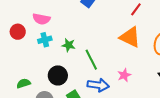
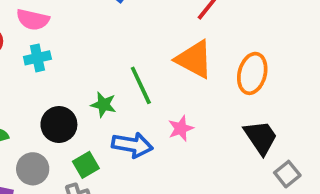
green star: (69, 45) -> (104, 105), moved
green line: (91, 60) -> (141, 85), moved

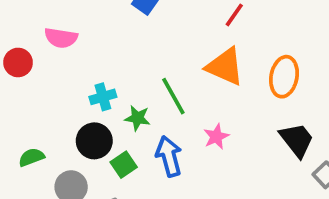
cyan cross: (37, 58) -> (103, 97), moved
blue arrow: (132, 145) -> (169, 156), turned -111
green square: (86, 165) -> (124, 165), moved

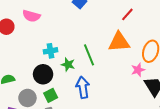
orange triangle: (225, 67) -> (119, 42), turned -35
pink star: (216, 137) -> (138, 70), moved
green square: (124, 165) -> (51, 95), moved

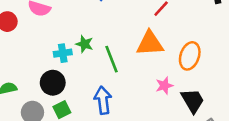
green star: (68, 65) -> (84, 44), moved
pink star: (138, 70) -> (164, 86), moved

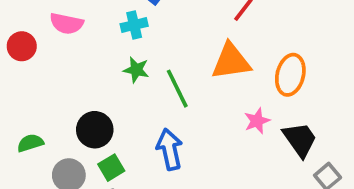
cyan cross: (63, 53) -> (134, 25), moved

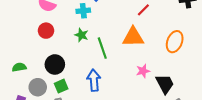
red circle: (22, 46) -> (46, 31), moved
orange ellipse: (290, 75) -> (175, 42), moved

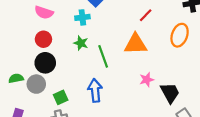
orange ellipse: (175, 42) -> (180, 35), moved
black circle: (55, 64) -> (45, 63), moved
gray circle: (38, 87) -> (36, 84), moved

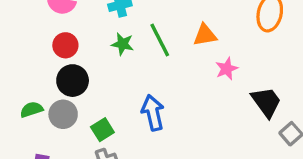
orange triangle: (135, 44) -> (205, 35), size x0.7
green line: (103, 56) -> (160, 40), moved
pink star: (147, 80) -> (227, 69), moved

